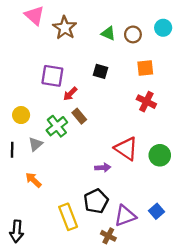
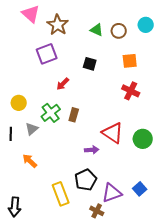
purple square: (52, 76) -> (47, 54), moved, turned -30
brown rectangle: (79, 116) -> (74, 115), moved, turned 56

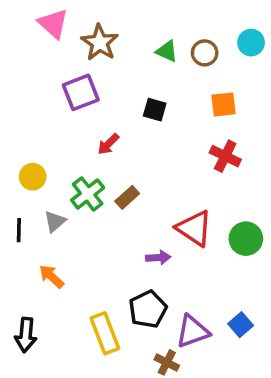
brown rectangle: (74, 115) -> (127, 197), turned 32
black arrow: (15, 207) -> (26, 335), moved

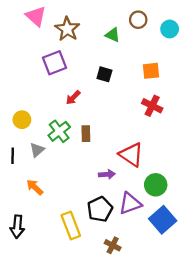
brown circle: (205, 53) -> (138, 20), moved
brown rectangle: (127, 197) -> (86, 134), turned -49
green circle: (246, 239) -> (156, 185), moved
blue square: (241, 325) -> (163, 220), size x1.6
purple triangle: (193, 332) -> (130, 203), moved

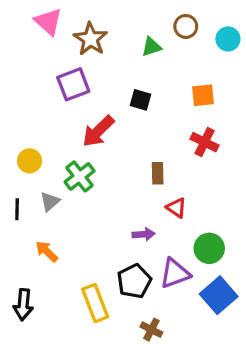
green triangle: (113, 35) -> (151, 47), turned -42
red arrow: (73, 98) -> (98, 131), size x1.6
brown rectangle: (86, 134) -> (158, 173), moved
red triangle: (131, 155) -> (176, 208), size x0.6

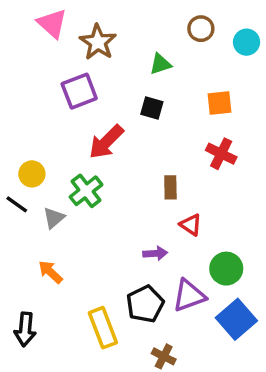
green triangle: (151, 47) -> (160, 64), moved
black line: (17, 209) -> (17, 204), moved, turned -55

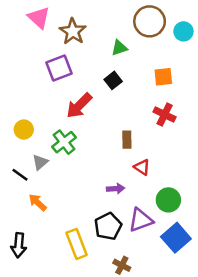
brown circle: (201, 29) -> (150, 21), size x1.6
black square: (152, 108) -> (113, 80), turned 36
black line: (17, 204) -> (20, 175), moved

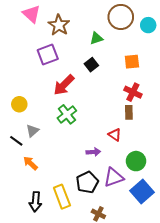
brown rectangle: (127, 140) -> (129, 112), moved
green cross: (64, 142) -> (67, 114), moved
black arrow: (19, 245) -> (36, 202), moved

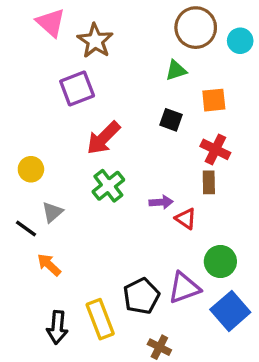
green triangle: (96, 38) -> (176, 70), moved
black square: (91, 65) -> (171, 120), moved, turned -32
purple arrow: (93, 152) -> (161, 202), moved

